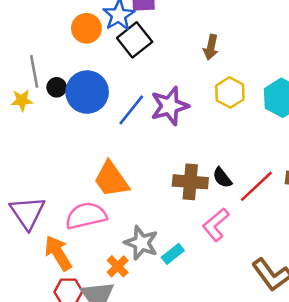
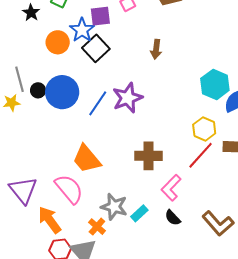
yellow hexagon: (230, 92) -> (204, 129), moved
black semicircle: (222, 178) -> (173, 218), moved
pink semicircle: (86, 216) -> (69, 189), turned 68

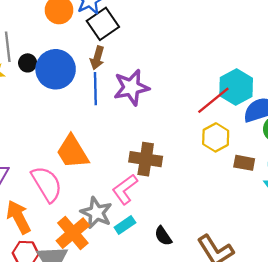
brown arrow: (156, 49) -> (97, 58), moved
blue line: (98, 103) -> (95, 89), turned -44
red line: (201, 155) -> (213, 100), moved
pink L-shape: (171, 188) -> (125, 189), moved
orange cross: (97, 227) -> (73, 233), size x1.6

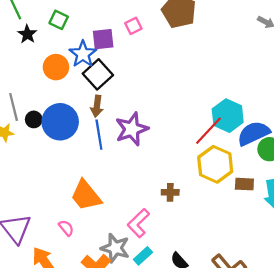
yellow hexagon: (216, 137) -> (215, 164), size x1.4
brown cross: (146, 159) -> (170, 192), moved, size x0.6
pink semicircle: (47, 184) -> (66, 228), size x0.5

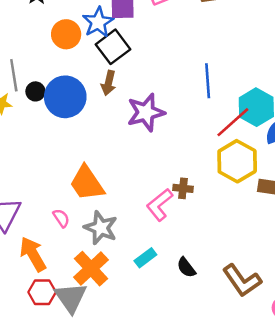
blue line: (99, 135) -> (208, 81), moved
pink L-shape: (138, 223) -> (160, 205), moved
gray star: (115, 248) -> (101, 228), moved

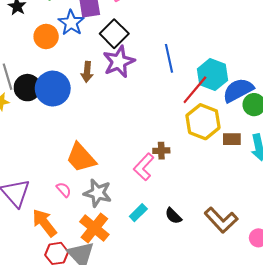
black square: (113, 47) -> (114, 34), moved
black circle: (35, 91) -> (27, 88), size x1.6
purple star: (146, 112) -> (119, 62), moved

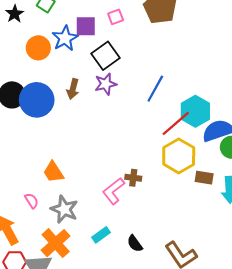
blue line: (169, 58) -> (155, 89), turned 32
purple star: (119, 62) -> (106, 84), size x0.7
orange trapezoid: (81, 158) -> (53, 172), size x0.7

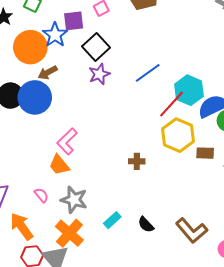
orange circle: (38, 48) -> (30, 47), size x1.4
brown arrow: (73, 89) -> (48, 73), moved, turned 54
blue line: (155, 89) -> (148, 73), turned 32
pink L-shape: (114, 191) -> (67, 141), moved

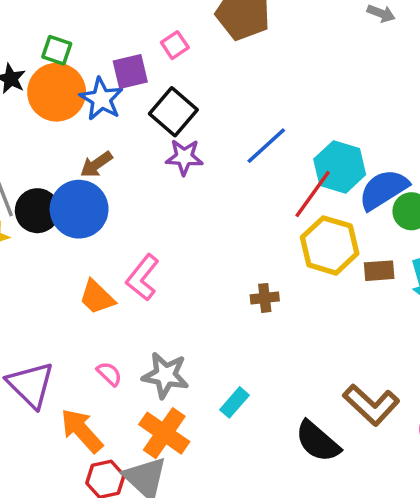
orange circle: (30, 47) -> (57, 92), moved
purple star: (99, 74) -> (184, 157), turned 30
orange trapezoid: (59, 165) -> (97, 297), moved
black semicircle: (146, 225) -> (318, 441), moved, size x1.6

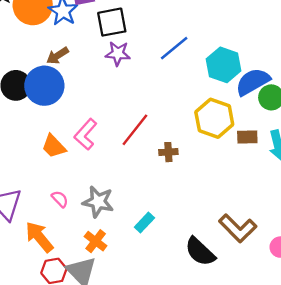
black square: (173, 112) -> (112, 22), turned 36
red line: (313, 194) -> (135, 130), moved
orange cross: (164, 433) -> (96, 241), size x0.7

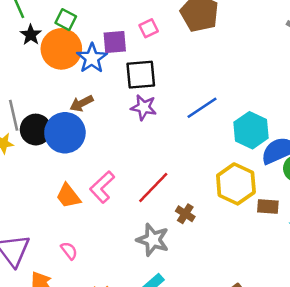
brown cross: (168, 152) -> (185, 214), turned 30
gray star: (98, 202) -> (153, 240), moved

